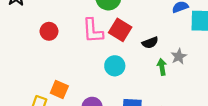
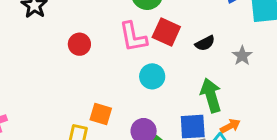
cyan circle: (115, 66) -> (152, 76), moved
green arrow: (162, 67) -> (211, 95), moved, size x1.6

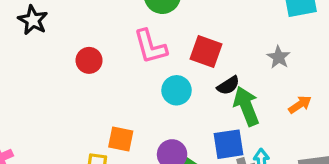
red square: (166, 32) -> (206, 52), moved
black semicircle: (205, 43) -> (228, 85), moved
orange arrow: (230, 126) -> (300, 105), moved

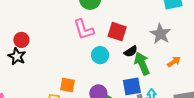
black star: (33, 20) -> (17, 56), moved
gray star: (279, 57) -> (160, 34), size x1.5
red circle: (89, 60) -> (21, 40), moved

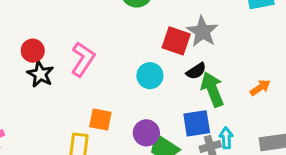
pink L-shape: (84, 29) -> (83, 59), moved, turned -130
gray star: (160, 34) -> (202, 32), moved
black star: (17, 56) -> (40, 74), moved

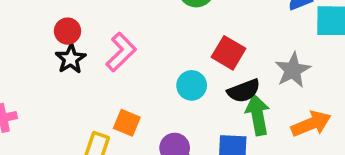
gray star: (202, 32) -> (293, 70), moved
black semicircle: (196, 71) -> (244, 91), size x1.4
orange arrow: (260, 88) -> (311, 124), size x1.6

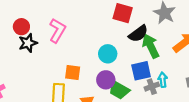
black star: (71, 59) -> (28, 43), turned 30
cyan circle: (192, 85) -> (108, 54), moved

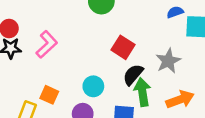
black semicircle: (138, 34) -> (133, 75), turned 150

